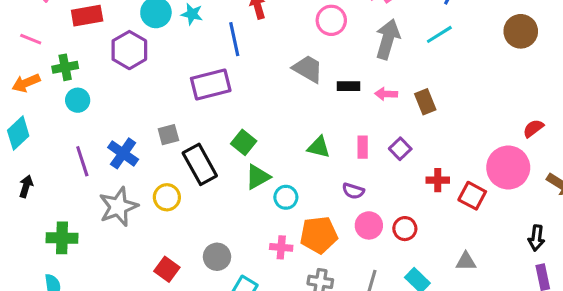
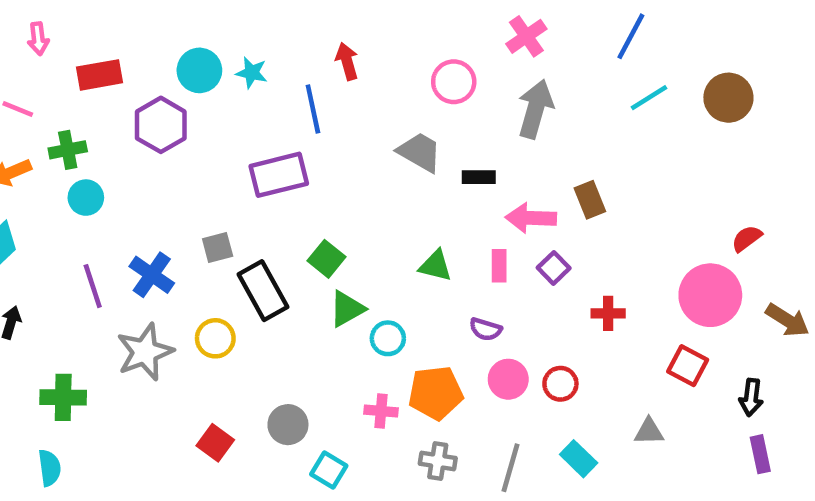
cyan line: (439, 34) -> (649, 98), moved
pink arrow: (386, 94) -> (531, 218), moved, size x1.5
red square: (472, 196) -> (688, 366), moved

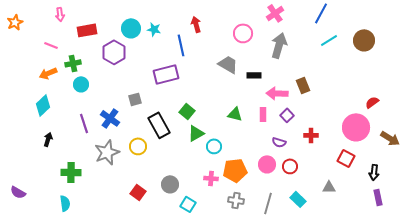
gray square: (218, 248) -> (135, 99), moved
purple semicircle: (485, 329) -> (279, 142), moved

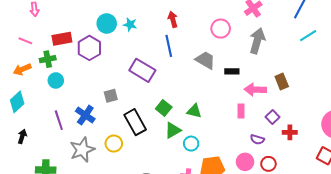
red rectangle: (87, 30) -> (62, 39), moved
blue line: (181, 45) -> (169, 46), moved
purple rectangle: (166, 74) -> (142, 70), turned 45
green triangle: (235, 114) -> (194, 111), moved
purple square: (287, 115) -> (273, 117), moved

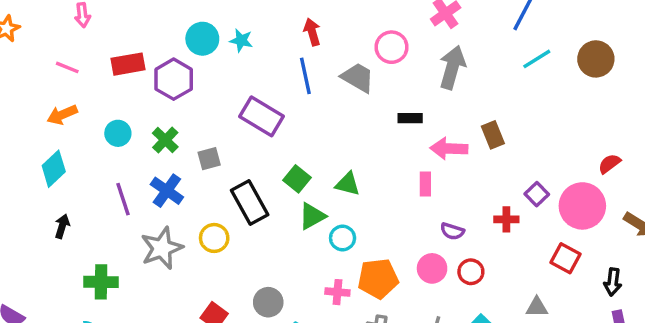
green cross: (48, 59) -> (165, 140), moved, turned -35
gray trapezoid: (205, 60) -> (358, 78), moved
purple square: (273, 117) -> (537, 194), moved

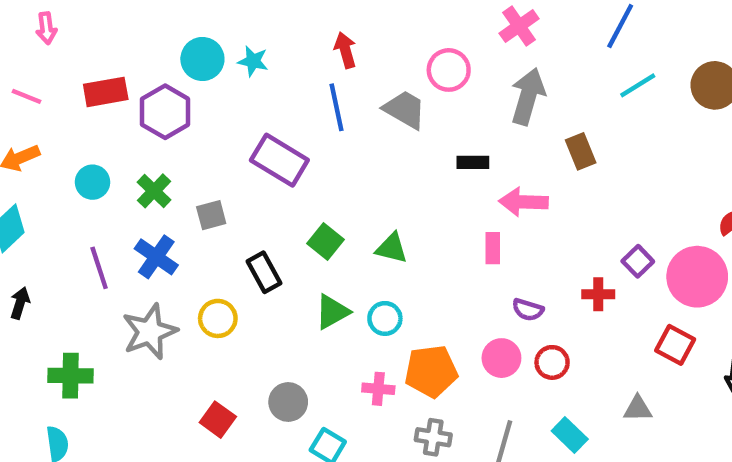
brown rectangle: (493, 135) -> (581, 151), moved
black rectangle: (250, 203) -> (264, 272), size x0.7
green triangle: (312, 216) -> (332, 312), moved

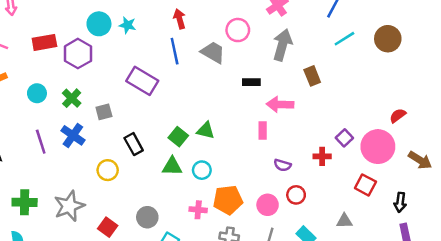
green square: (326, 241) -> (178, 137), moved
green triangle: (332, 312) -> (172, 166), turned 30
gray star: (150, 332) -> (69, 206), moved
pink circle: (501, 358) -> (268, 205), moved

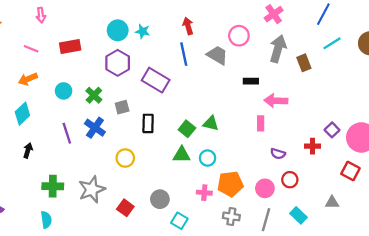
purple hexagon: (78, 54) -> (118, 63), moved
brown rectangle: (312, 76) -> (304, 63), moved
black rectangle: (134, 144) -> (148, 123), moved, turned 30

